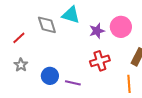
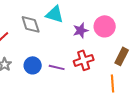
blue circle: (50, 76) -> (33, 65), moved
purple line: (73, 83) -> (57, 67), moved

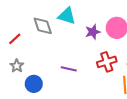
red cross: (84, 60) -> (107, 62), moved
blue circle: (33, 65) -> (34, 84), moved

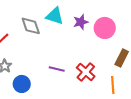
purple star: (93, 32) -> (81, 22), moved
red cross: (107, 62) -> (86, 72), moved, turned -30

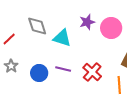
cyan triangle: (55, 16) -> (62, 38), moved
blue circle: (22, 84) -> (39, 73), moved

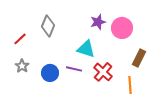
gray diamond: (37, 26) -> (48, 26), turned 40
cyan triangle: (62, 38) -> (86, 49), moved

